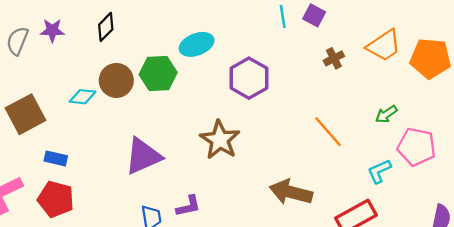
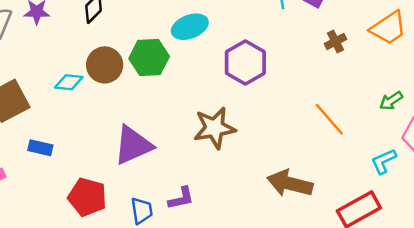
brown star: (220, 140) -> (214, 128), turned 30
red pentagon: (56, 199) -> (87, 197), moved

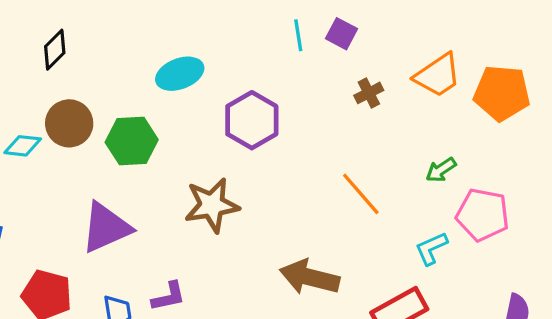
green hexagon: (149, 58) -> (132, 141), moved

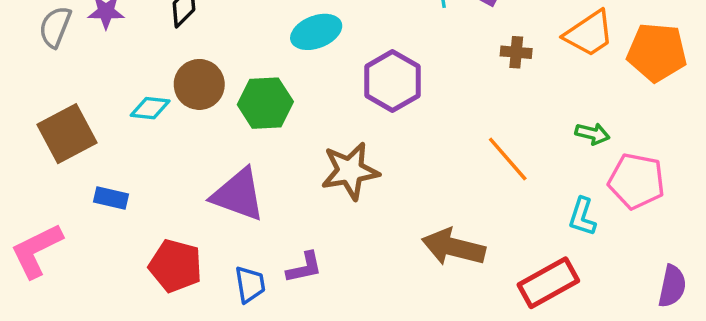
brown cross: (369, 93) -> (516, 52), turned 32
green arrow: (441, 170) -> (592, 134), turned -132
purple triangle: (106, 228) -> (238, 195), turned 44
cyan L-shape: (431, 248) -> (582, 217), turned -48

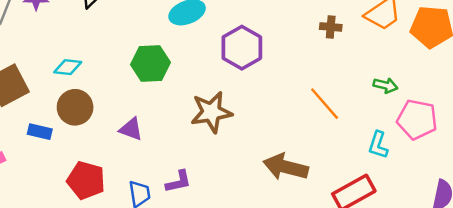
brown circle: (199, 84) -> (75, 107), moved
purple triangle: (238, 195) -> (131, 129), size x0.6

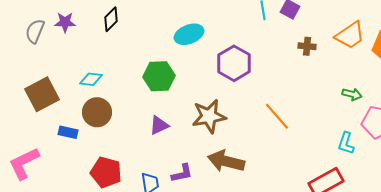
orange line: (325, 104) -> (277, 116), moved
purple triangle: (131, 129) -> (159, 125), moved, turned -45
brown arrow: (286, 167) -> (226, 161), moved

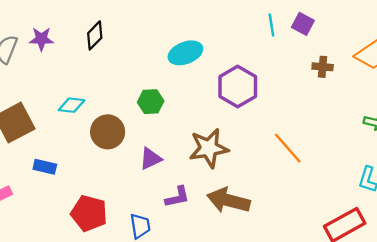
green hexagon: (159, 76) -> (151, 102), size x0.7
brown circle: (97, 112) -> (108, 132), moved
purple L-shape: (182, 173) -> (177, 197), moved

